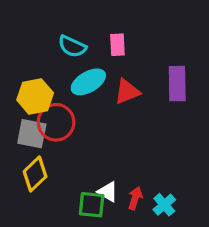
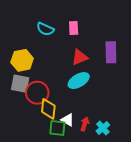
cyan ellipse: (88, 82) -> (79, 81), moved
red circle: (56, 122) -> (37, 93), moved
yellow diamond: (35, 174) -> (48, 109), moved, turned -40

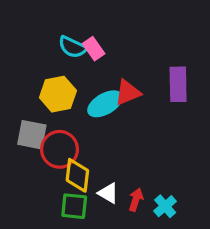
pink rectangle: (74, 28) -> (94, 49), moved, turned -32
yellow hexagon: (22, 60) -> (58, 94), moved
cyan ellipse: (79, 81) -> (105, 104), moved
green square: (57, 128) -> (74, 206), moved

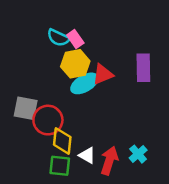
yellow hexagon: (58, 94) -> (75, 64), moved
red arrow: (136, 200) -> (109, 161), size x1.5
cyan cross: (165, 206) -> (138, 154), moved

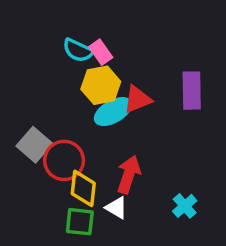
gray square: (26, 108) -> (34, 145), turned 30
red arrow: (109, 161) -> (129, 174), moved

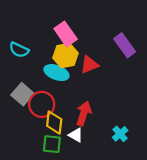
cyan semicircle: (78, 50) -> (19, 50), moved
pink rectangle: (101, 52) -> (66, 34), size x1.5
purple rectangle: (192, 91) -> (125, 45), moved, turned -35
cyan ellipse: (113, 112) -> (56, 73), moved, turned 50

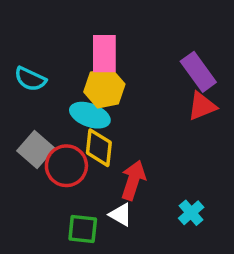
pink rectangle: (66, 34) -> (104, 54), turned 35
red triangle: (89, 65) -> (202, 106), moved
yellow diamond: (54, 123) -> (99, 148), moved

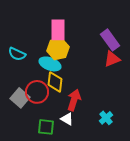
cyan semicircle: (30, 79) -> (17, 54), moved
gray square: (36, 149) -> (20, 98), moved

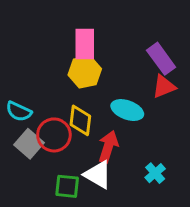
cyan semicircle: (17, 54) -> (19, 111), moved
cyan ellipse: (50, 64) -> (127, 110), moved
white triangle: (67, 119) -> (98, 175), size x1.5

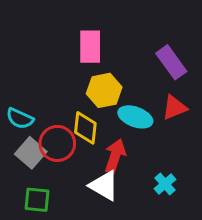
yellow hexagon: (85, 72) -> (104, 90), moved
red triangle: (164, 87) -> (174, 108), moved
green square: (67, 186) -> (37, 200), moved

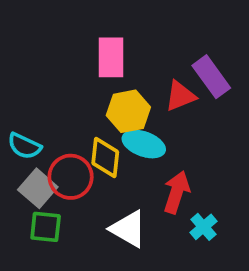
red triangle: (174, 108) -> (180, 96), moved
cyan ellipse: (135, 117) -> (144, 144), moved
red arrow: (115, 156) -> (176, 192), moved
green square: (37, 200) -> (46, 227), moved

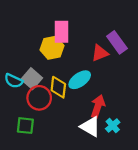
yellow hexagon: (128, 111) -> (52, 48), moved
cyan ellipse: (144, 144) -> (80, 80), turned -55
gray square: (38, 188) -> (32, 79), moved
white triangle: (128, 229) -> (90, 127), moved

